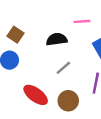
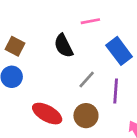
black semicircle: (57, 39) -> (64, 46), turned -102
gray line: (63, 68) -> (87, 79), moved

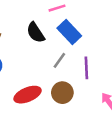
blue rectangle: (119, 51) -> (69, 32), moved
red ellipse: (47, 114) -> (28, 95), turned -45

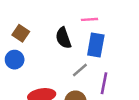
blue rectangle: (69, 32) -> (96, 45), turned 40

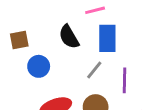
brown square: (21, 33) -> (19, 40), turned -35
blue circle: (15, 60) -> (39, 66), moved

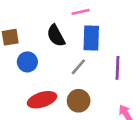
purple line: (125, 80) -> (118, 68), moved

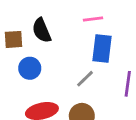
black semicircle: (56, 36) -> (42, 30), moved

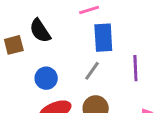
blue circle: (30, 68) -> (46, 78), moved

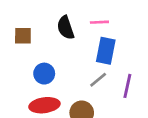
black semicircle: (40, 31) -> (66, 28), moved
gray line: (92, 71) -> (98, 80), moved

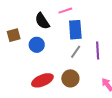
blue circle: (44, 74) -> (37, 45), moved

